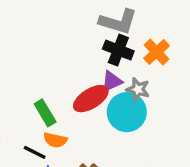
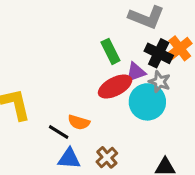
black cross: (118, 50) -> (159, 53), moved
green rectangle: (45, 113) -> (110, 51), moved

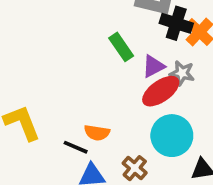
black cross: (159, 53) -> (176, 23), moved
red ellipse: (115, 87) -> (161, 91), moved
cyan circle: (147, 102) -> (172, 136), moved

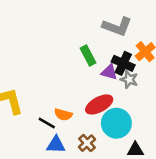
black cross: (176, 23) -> (123, 63), moved
purple triangle: (153, 66) -> (109, 72), turned 36
red ellipse: (161, 91) -> (99, 104), moved

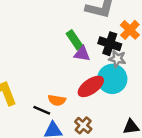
purple triangle: (109, 72) -> (82, 54), moved
cyan circle: (116, 123) -> (112, 79), moved

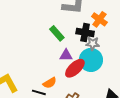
purple triangle: (82, 54) -> (66, 55), moved
orange semicircle: (57, 100) -> (50, 83), turned -32

